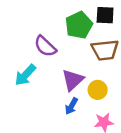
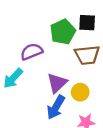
purple semicircle: (45, 46) -> (32, 52), turned 115
blue arrow: (71, 106) -> (56, 107), size x1.5

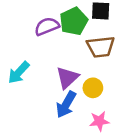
purple semicircle: (32, 52) -> (47, 26), moved

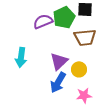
cyan arrow: (19, 72) -> (21, 57), turned -36

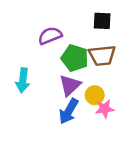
green pentagon: (64, 17) -> (75, 58), moved, turned -30
pink star: (84, 95) -> (105, 109), moved

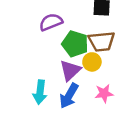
cyan arrow: (23, 80) -> (40, 92), moved
yellow circle: (95, 95) -> (92, 62), moved

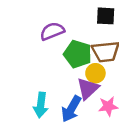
purple triangle: (70, 70) -> (88, 88), moved

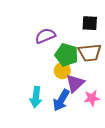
yellow circle: (95, 73) -> (62, 71), moved

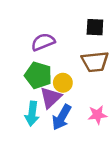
green pentagon: (66, 55) -> (38, 75), moved
purple triangle: (75, 83) -> (51, 98), moved

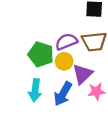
purple semicircle: (43, 42) -> (66, 42), moved
purple triangle: (51, 98) -> (83, 74), moved

